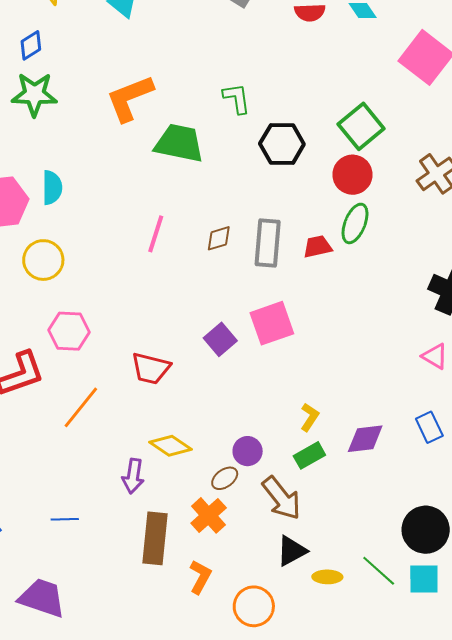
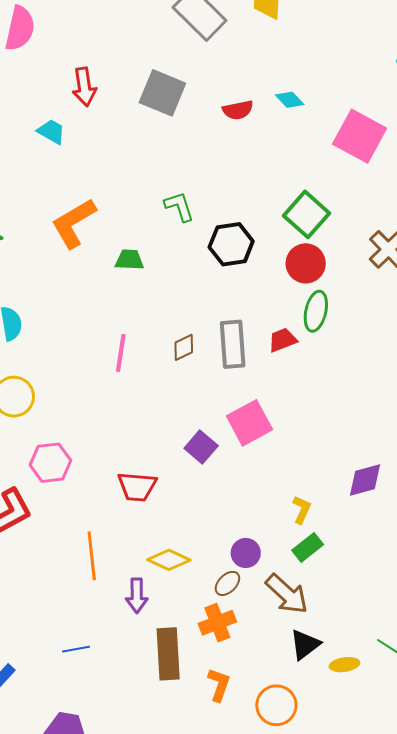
green trapezoid: (179, 143) -> (130, 260), size x0.6
orange line: (81, 407) -> (92, 556), moved, turned -36
purple diamond: (365, 439) -> (365, 480), moved
orange cross: (209, 515) -> (217, 623), turned 30

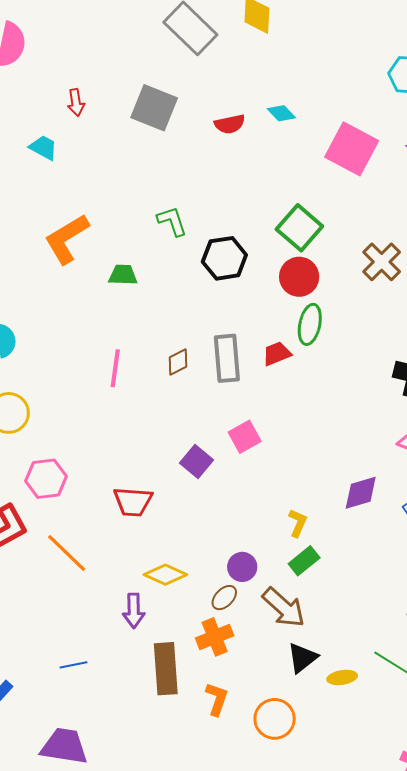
red arrow: (84, 87) -> (76, 102), size x0.7
pink square: (250, 423) -> (245, 437), size x0.7
orange line: (92, 556) -> (67, 553), moved, turned -39

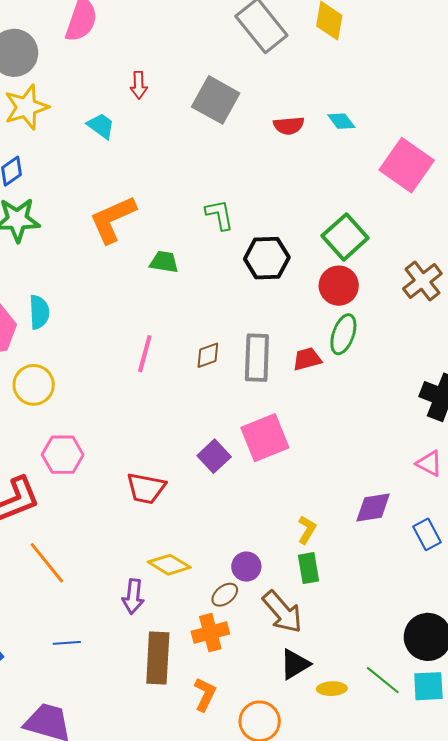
pink square: (245, 437) -> (265, 438), size x1.5
orange line: (67, 553) -> (47, 563), moved
green rectangle: (304, 561) -> (308, 568), turned -68

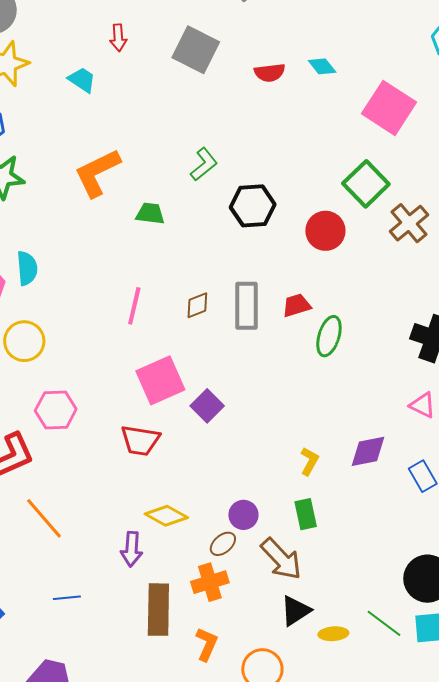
green L-shape: (220, 215) -> (204, 164), turned 64
green square: (345, 237) -> (366, 184), moved
green ellipse: (343, 334) -> (329, 336), moved
pink square: (265, 438) -> (160, 380), moved
yellow L-shape: (307, 530) -> (309, 461), moved

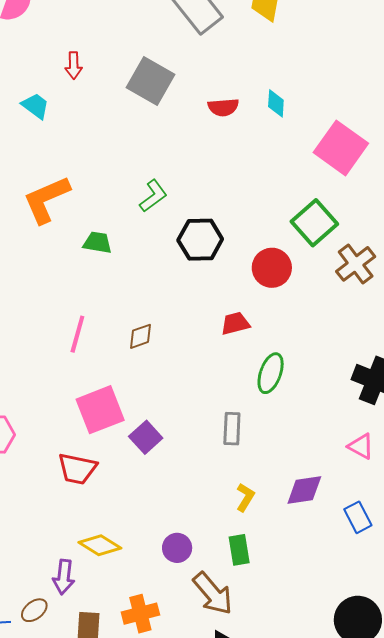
cyan diamond: (322, 66) -> (276, 103), turned 40
red trapezoid: (297, 305) -> (235, 323), moved
gray rectangle: (246, 306) -> (232, 429), moved, size x0.7
brown ellipse: (223, 544) -> (34, 610), moved

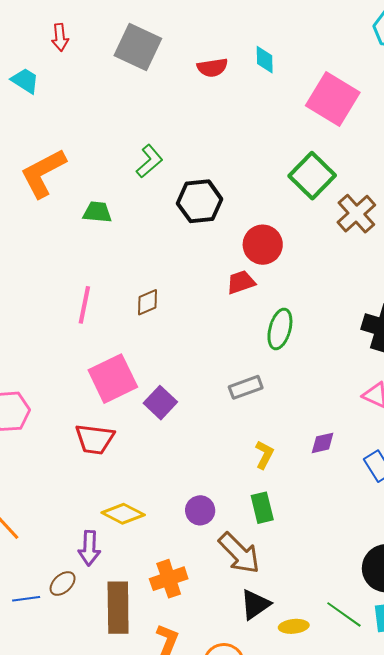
red circle: (272, 268) -> (263, 245), moved
gray rectangle: (232, 429) -> (246, 387), turned 72
purple diamond: (304, 490) -> (323, 443), size x0.7

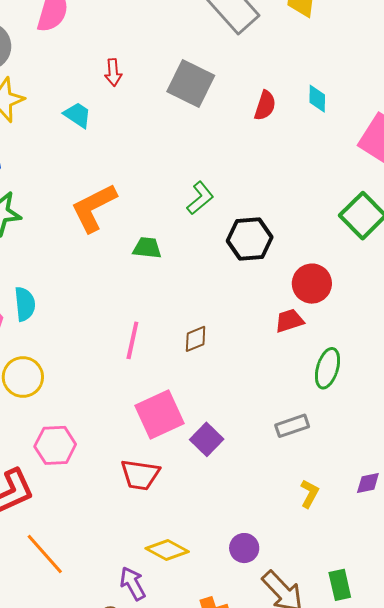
red semicircle: (212, 68) -> (265, 105), turned -64
green rectangle: (262, 508) -> (340, 585), moved
purple arrow: (89, 548) -> (133, 584), turned 148

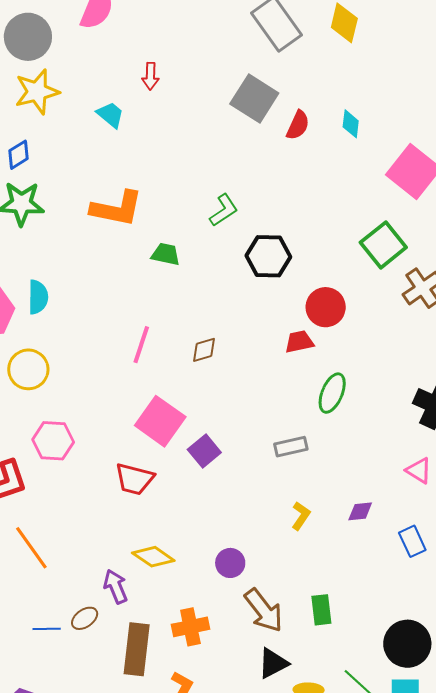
gray square: (191, 84) -> (254, 99), moved
orange L-shape: (94, 208) -> (117, 209), turned -148
pink square: (159, 415) -> (160, 421), turned -36

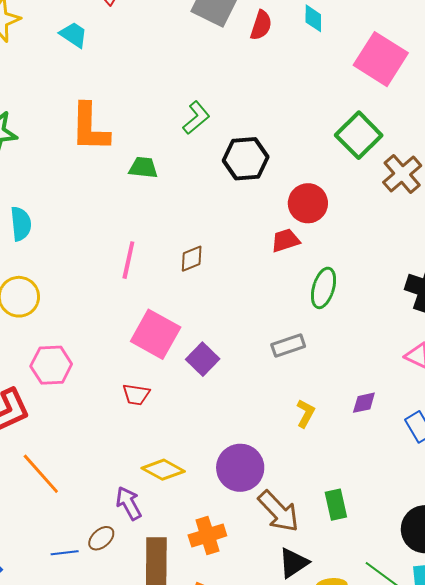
orange L-shape: (117, 209) -> (90, 127), turned 86
red trapezoid: (134, 479) -> (136, 395), size x0.7
purple circle: (230, 563) -> (240, 468), size x1.6

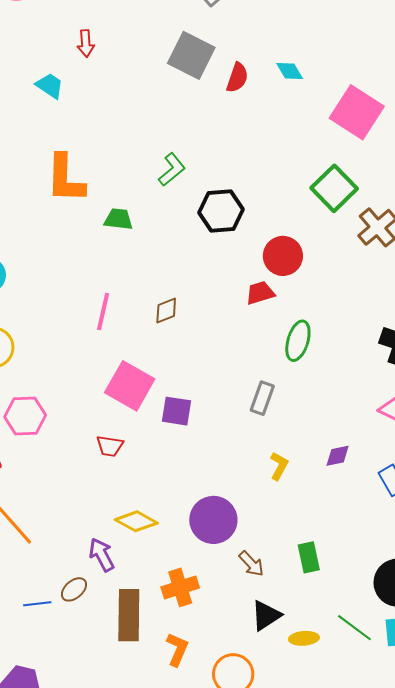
cyan diamond: (313, 18) -> (290, 71), turned -32
gray rectangle: (288, 346) -> (262, 398), turned -52
purple square: (203, 359) -> (176, 411), turned -36
brown arrow: (279, 511) -> (251, 564), size x0.6

